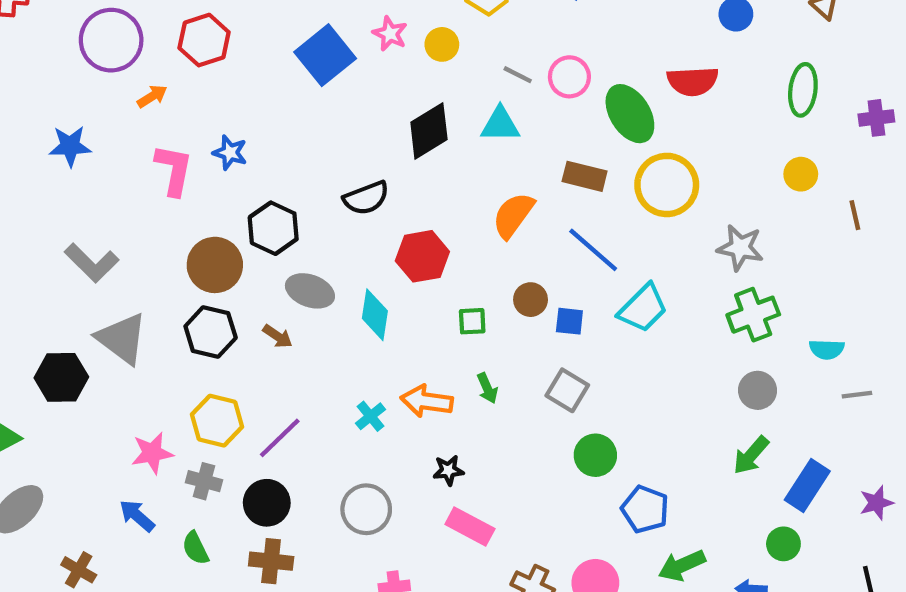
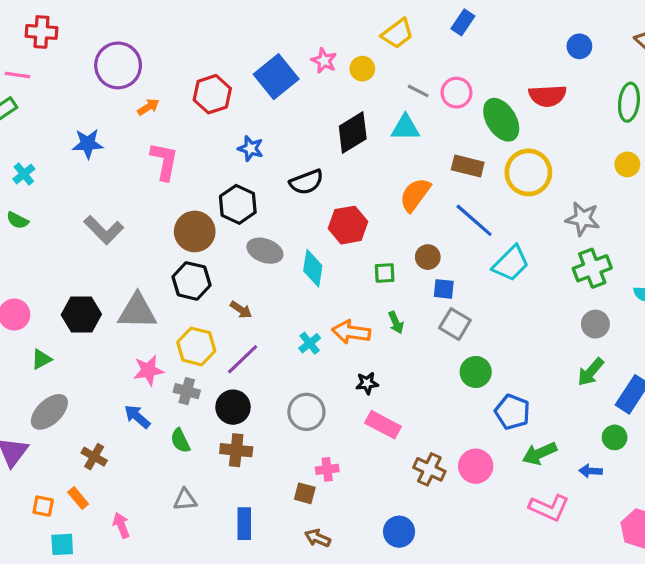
red hexagon: (204, 40) -> (212, 94), moved
blue star: (230, 153) -> (251, 148), moved
blue square: (569, 321) -> (444, 289), moved
brown arrow: (278, 336) -> (241, 310), moved
gray triangle: (122, 338) -> (137, 311), moved, turned -36

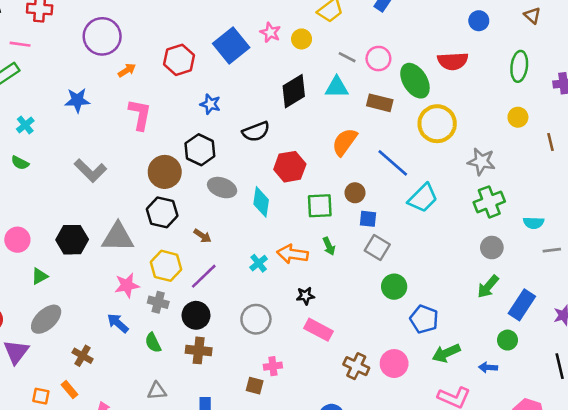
brown rectangle: (468, 166) -> (380, 103), moved
green square: (385, 273) -> (320, 206), size x1.5

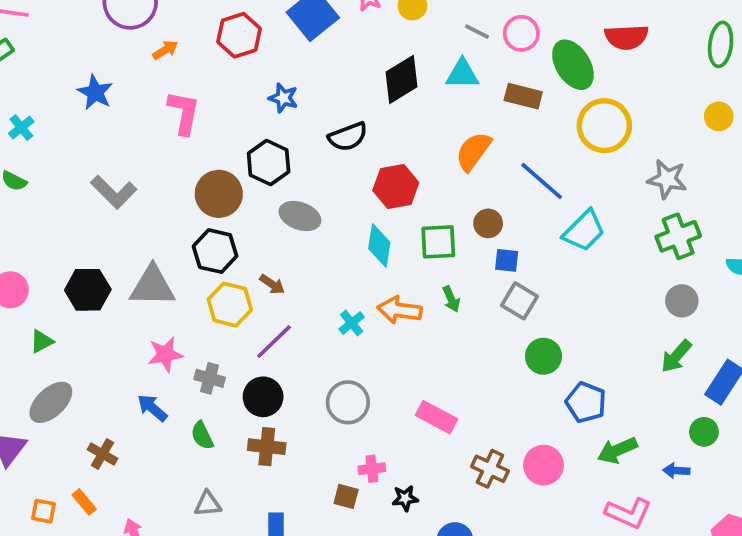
blue star: (77, 100) -> (95, 92), turned 30
cyan diamond: (261, 202) -> (379, 246), moved
yellow hexagon: (166, 266) -> (230, 305), moved
black star: (305, 296) -> (405, 498), moved

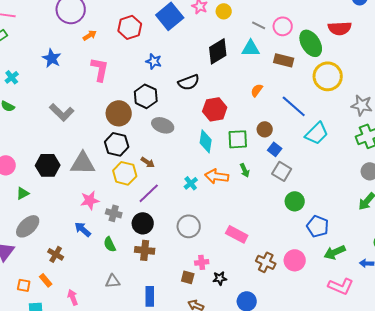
orange semicircle: (473, 151) -> (257, 90), size x0.6
blue square: (507, 260) -> (275, 149), turned 32

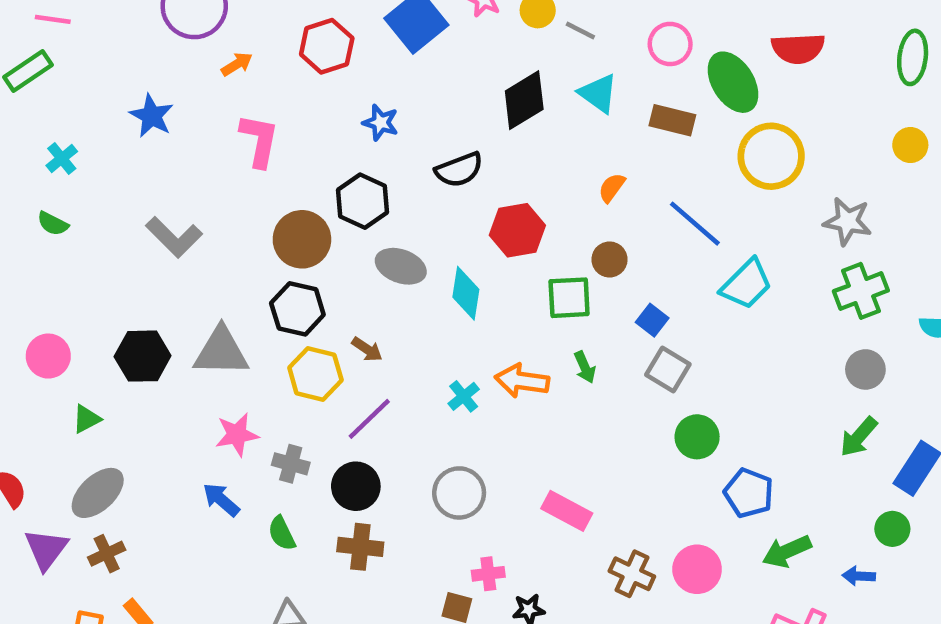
gray line: (259, 25) -> (580, 31), moved
cyan triangle: (251, 48) -> (598, 93), turned 36
brown circle: (265, 129) -> (610, 259), moved
cyan diamond: (206, 141) -> (466, 293), moved
brown cross: (56, 254) -> (107, 554), moved, turned 35

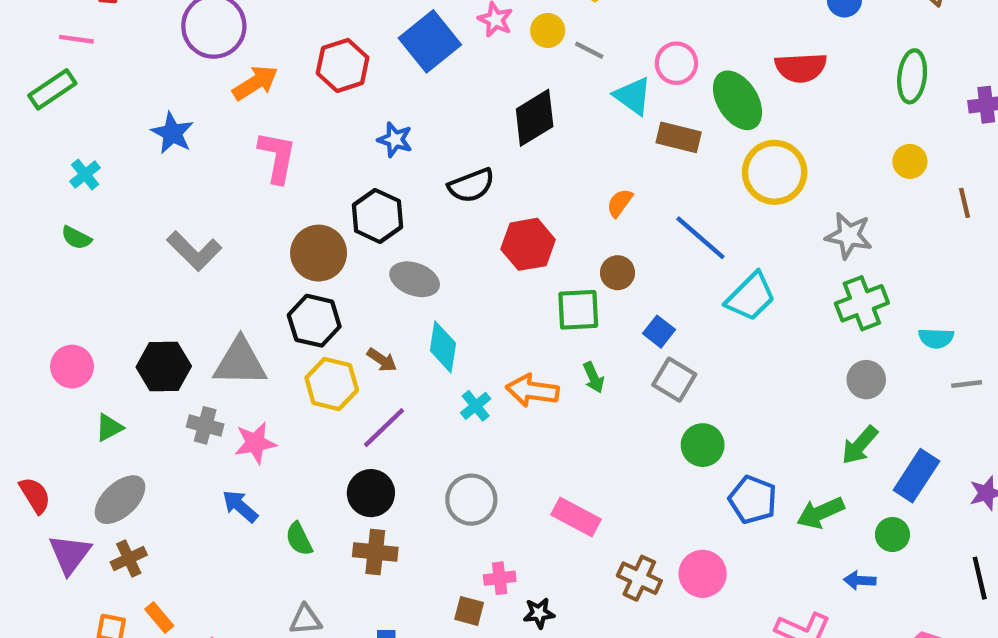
orange arrow: (237, 64) -> (255, 83), size x1.5
cyan triangle: (598, 93) -> (633, 96), moved
cyan diamond: (466, 293) -> (443, 347), moved
gray cross: (291, 464) -> (205, 425), moved
green arrow: (787, 551) -> (820, 513), moved

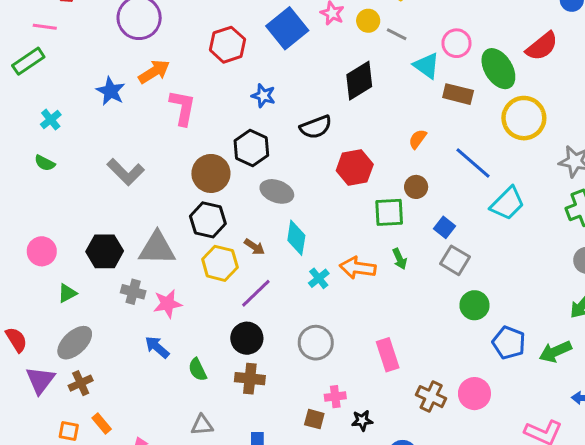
red semicircle: (801, 68) -> (542, 46), turned -36
orange arrow: (255, 83) -> (154, 72), moved
pink rectangle: (576, 517) -> (388, 355), turned 44

